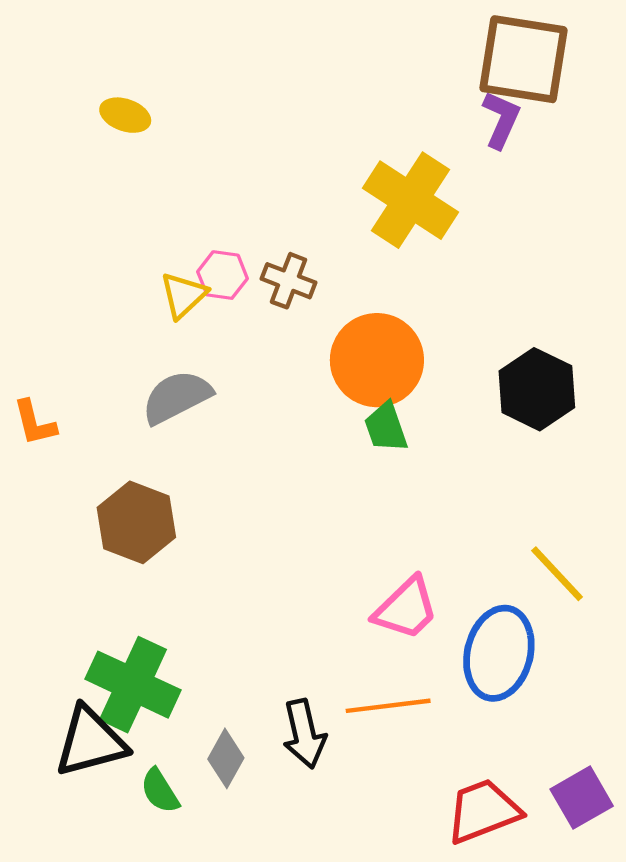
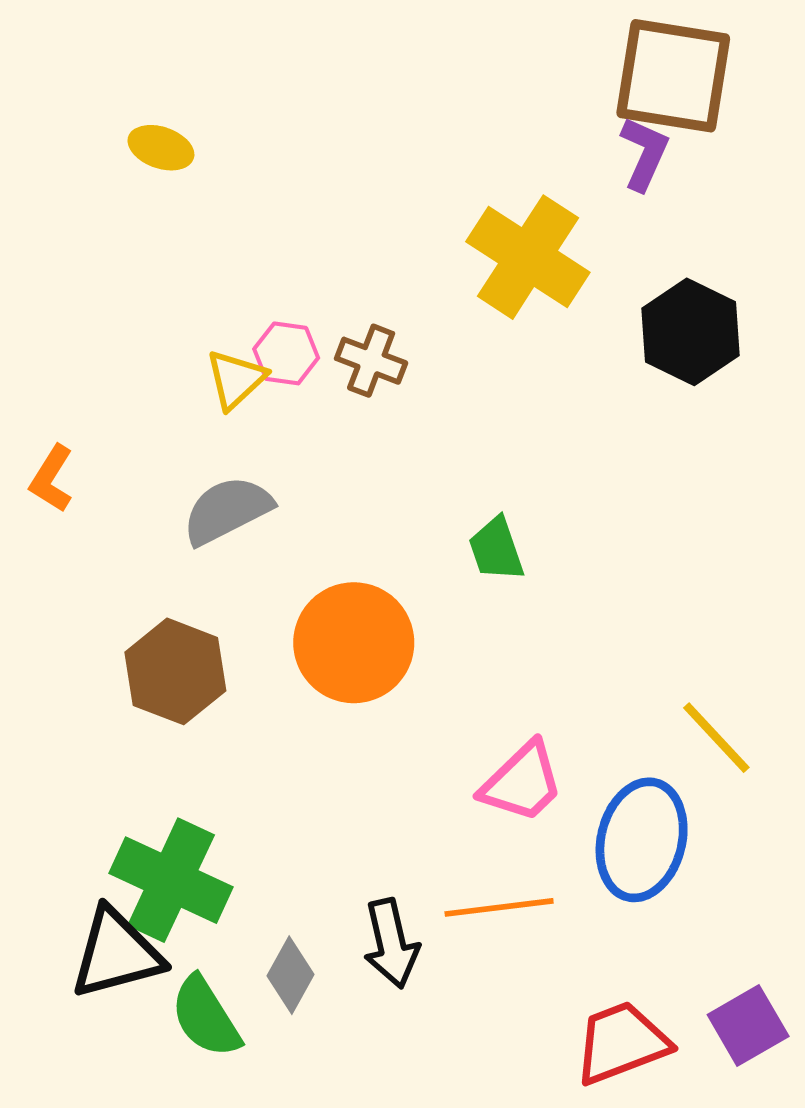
orange circle: (377, 360) -> (354, 643), moved
black hexagon: (537, 389) -> (691, 332), moved
orange L-shape: (35, 423) -> (52, 479), moved, turned 46
green semicircle: (160, 791) -> (206, 1017), size x1.4

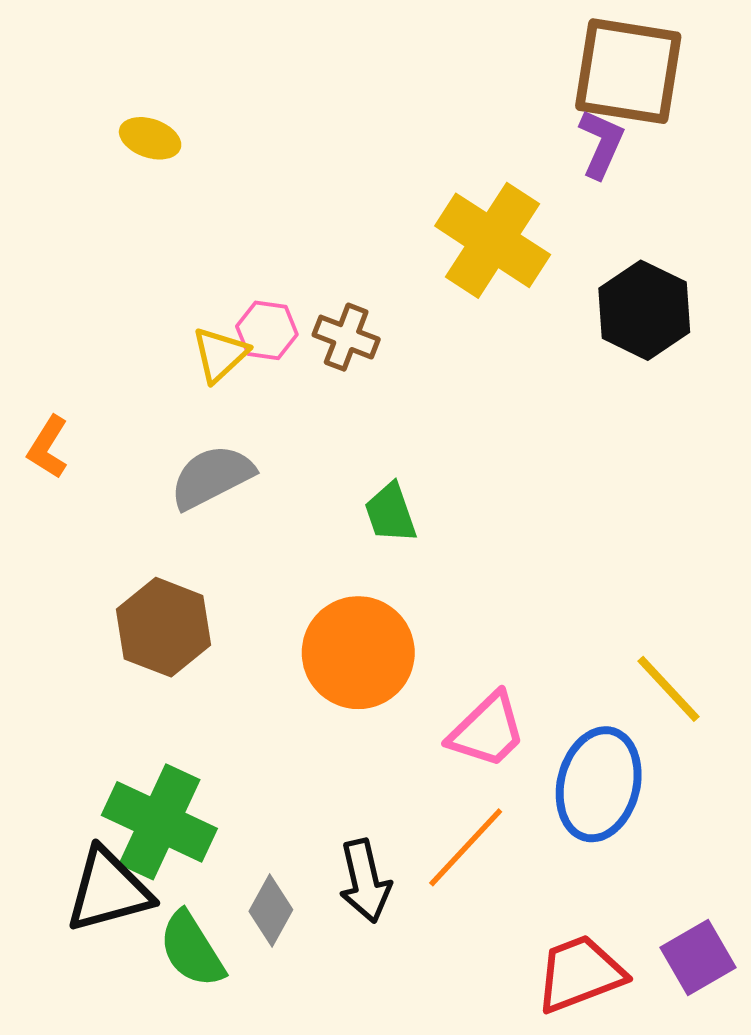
green trapezoid: (496, 549) -> (390, 513), moved
orange circle: (354, 643) -> (358, 653), moved
orange line: (499, 907) -> (466, 847), turned -40

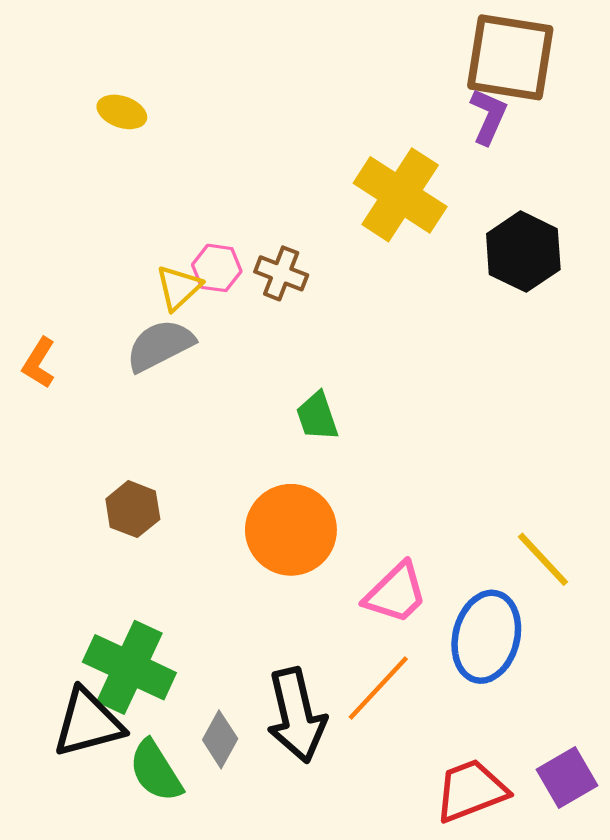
gray semicircle: (212, 477) -> (160, 345), moved
brown hexagon: (163, 627) -> (133, 509), size x0.7
black arrow: (365, 881) -> (296, 715), size x1.4

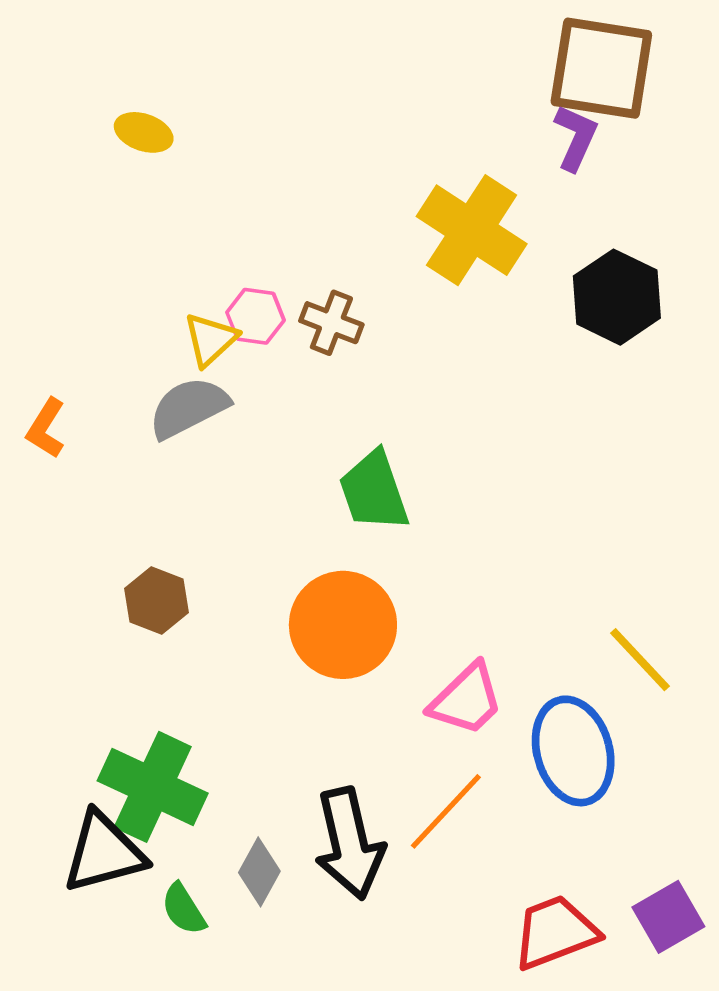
green trapezoid: (317, 416) -> (374, 491), size x1.4
blue ellipse: (486, 637) -> (573, 751), turned -30
green semicircle: (156, 771) -> (184, 909), size x0.7

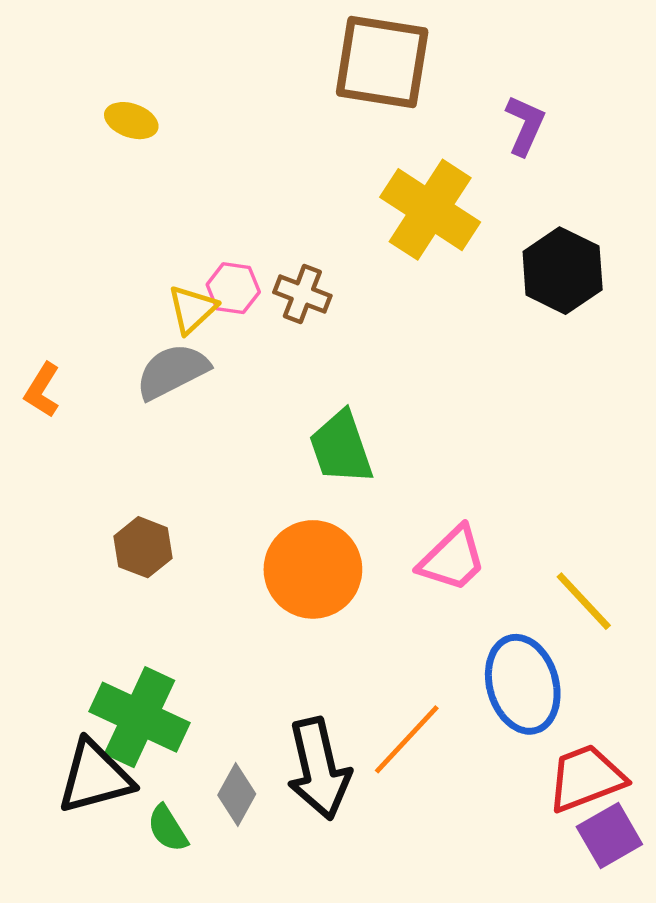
brown square: (601, 68) -> (382, 62), moved
pink trapezoid: (466, 699) -> (452, 559), moved
red trapezoid: (555, 932) -> (586, 778), moved

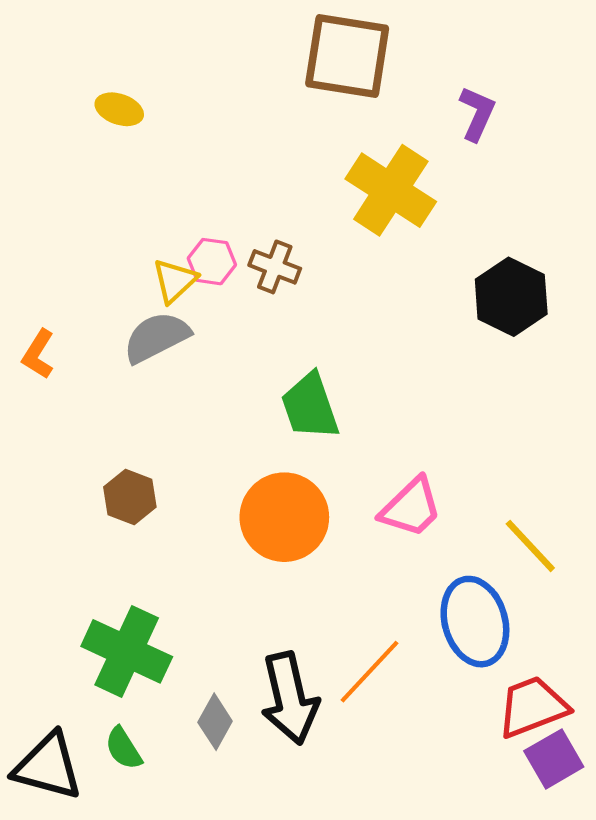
black hexagon: (563, 271) -> (511, 297), moved
black triangle: (95, 777) -> (48, 766), moved, turned 30
green semicircle: (168, 828) -> (123, 748), moved

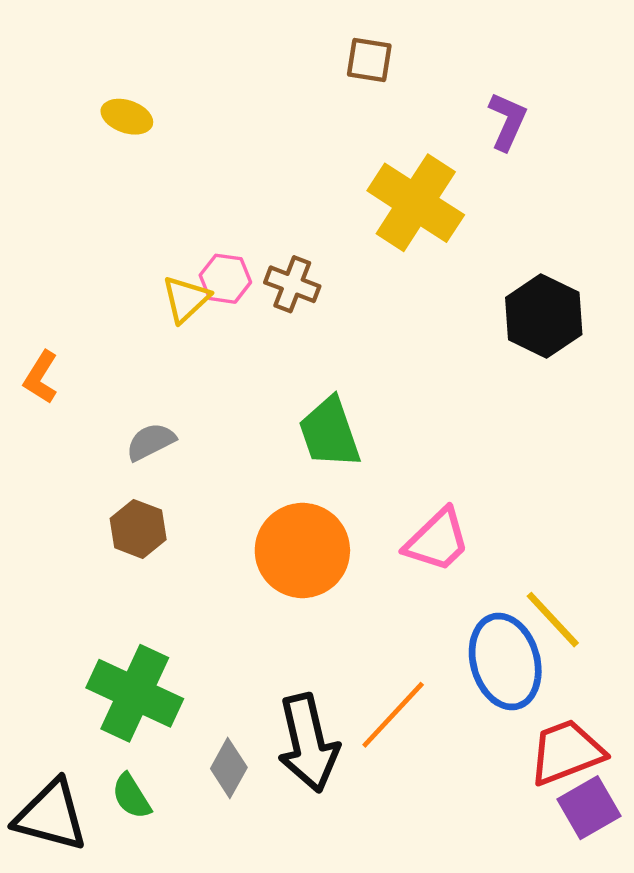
brown square: (347, 56) -> (369, 60), size x0.5
gray semicircle: (156, 337) -> (151, 442), moved, size x0.7
yellow line: (530, 546) -> (553, 620), moved

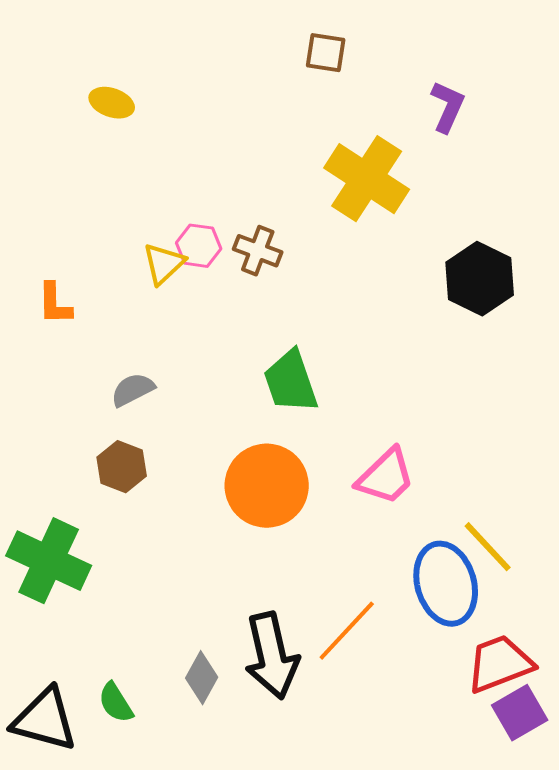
orange L-shape: (41, 377) -> (55, 304), moved, turned -33
green cross: (135, 693) -> (49, 561), moved

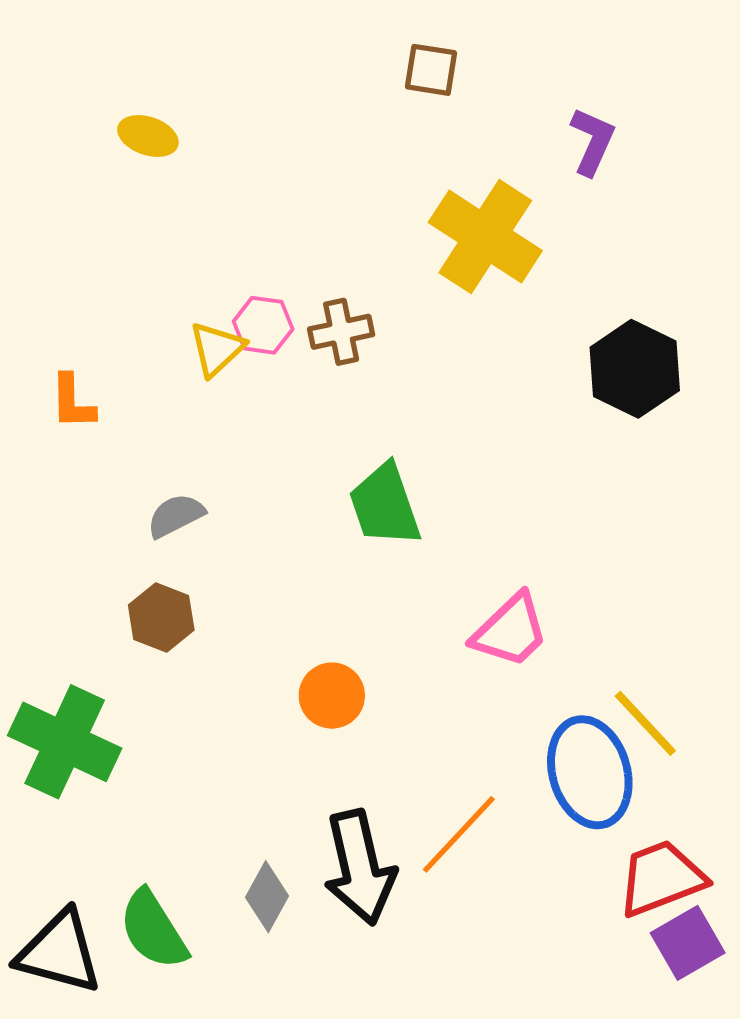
brown cross: (258, 251) -> (341, 332), turned -33
orange circle: (267, 486) -> (332, 696), moved, size x0.6
green semicircle: (116, 703) -> (153, 930), size x1.5

